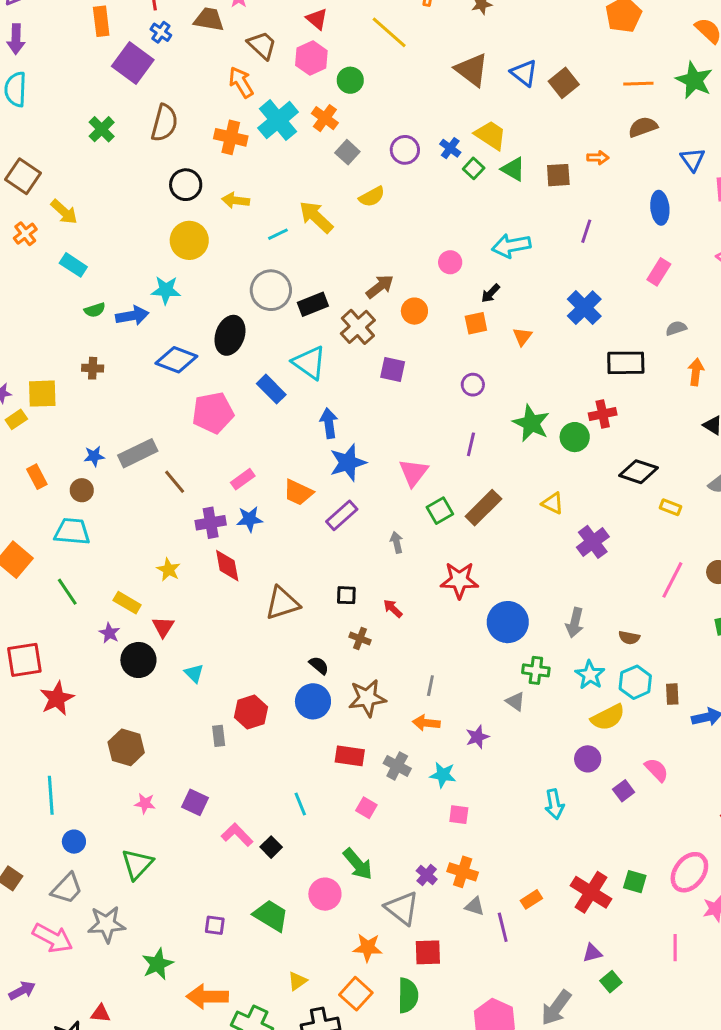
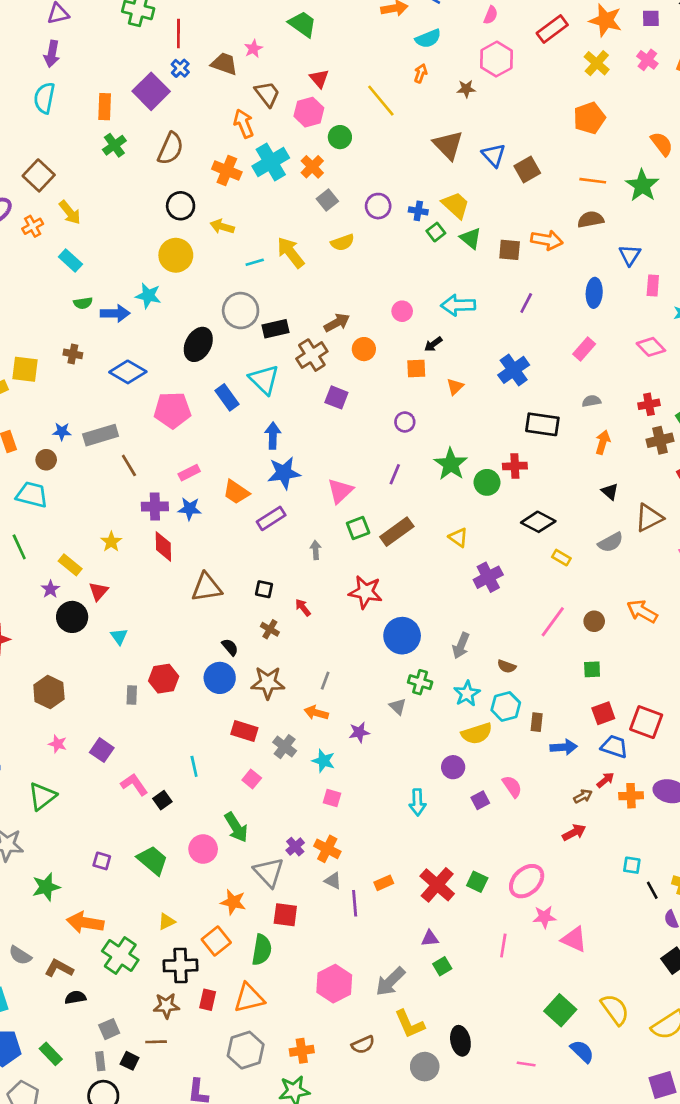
orange rectangle: (101, 21) -> (105, 107), moved
blue cross: (450, 148) -> (418, 211), turned -36
orange arrow: (598, 158) -> (547, 240), size x1.6
blue diamond: (176, 360) -> (128, 372), moved

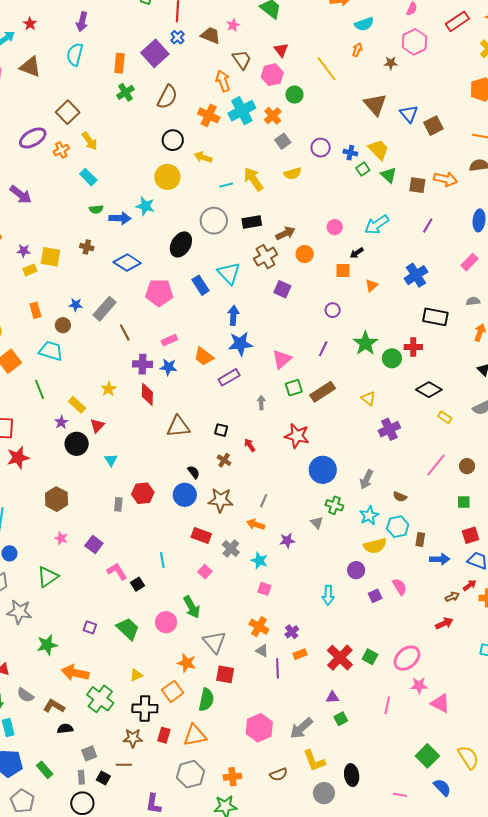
cyan arrow: (458, 305) -> (377, 225), turned -35
black rectangle: (276, 329) -> (252, 222), moved
gray rectangle: (101, 435) -> (105, 309), turned -35
purple cross: (295, 847) -> (292, 632), moved

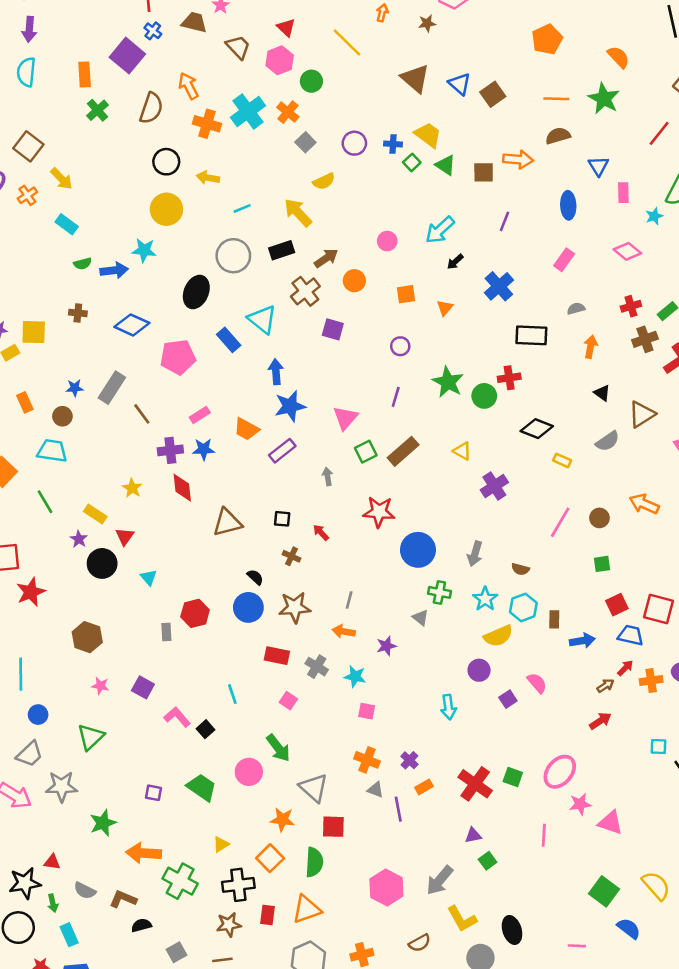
orange arrow: (223, 81) -> (189, 86), moved
yellow arrow: (253, 179) -> (298, 212), moved
black arrow: (357, 253) -> (455, 262), moved

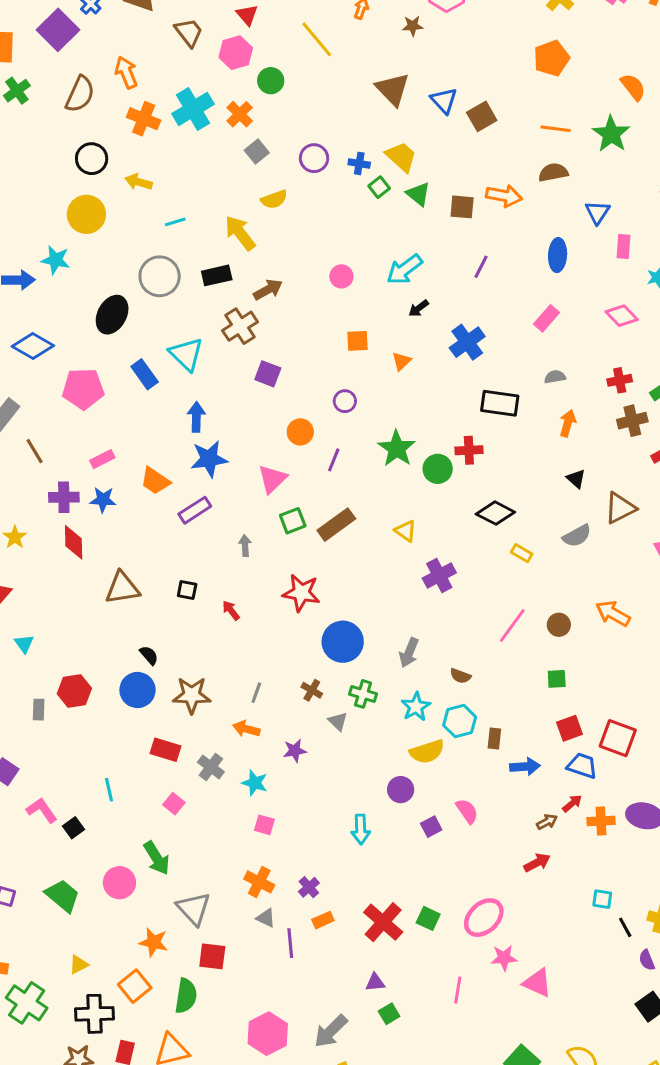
orange circle: (354, 281) -> (300, 432), moved
brown cross: (291, 556) -> (312, 690), moved

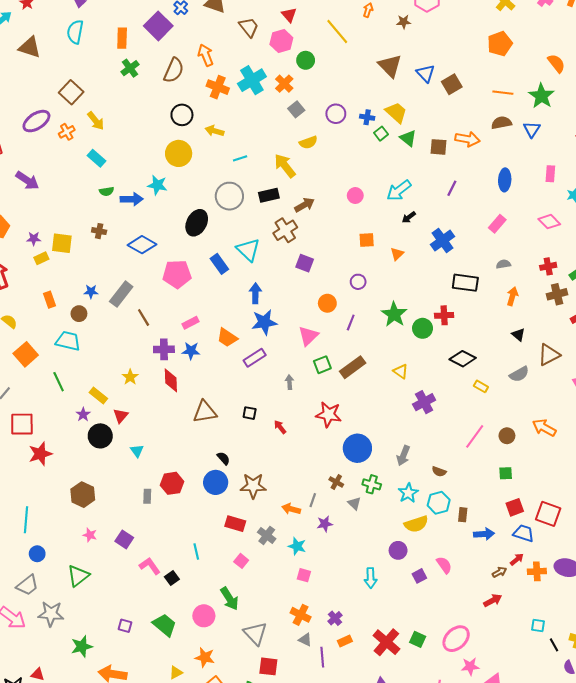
blue triangle: (597, 212) -> (532, 129), moved
gray line: (256, 693) -> (313, 500), moved
orange star: (153, 942) -> (205, 657), moved

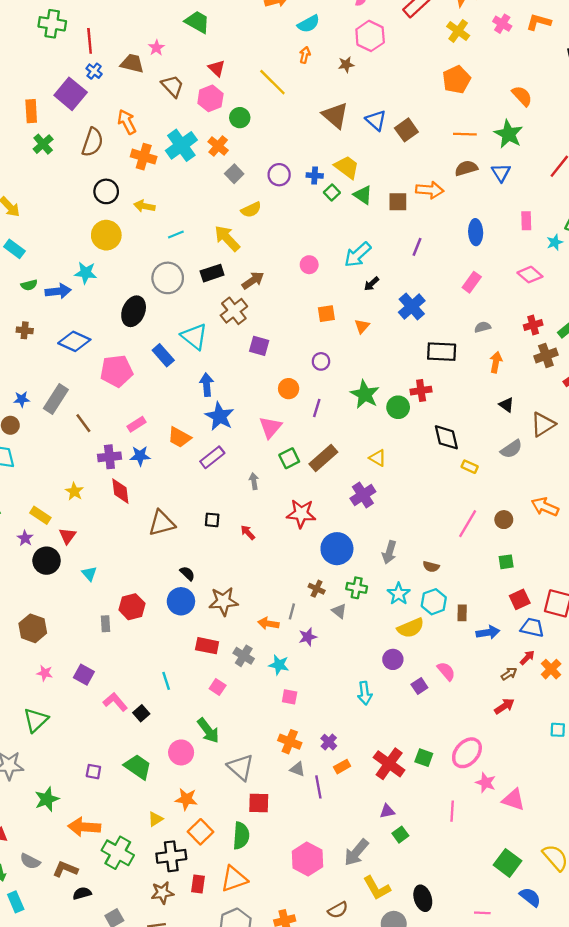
blue star: (264, 322) -> (220, 416), turned -30
black diamond: (463, 359) -> (446, 437), turned 55
purple cross: (424, 402) -> (363, 495), moved
orange cross: (537, 571) -> (551, 669), turned -36
pink star: (470, 666) -> (486, 783), turned 30

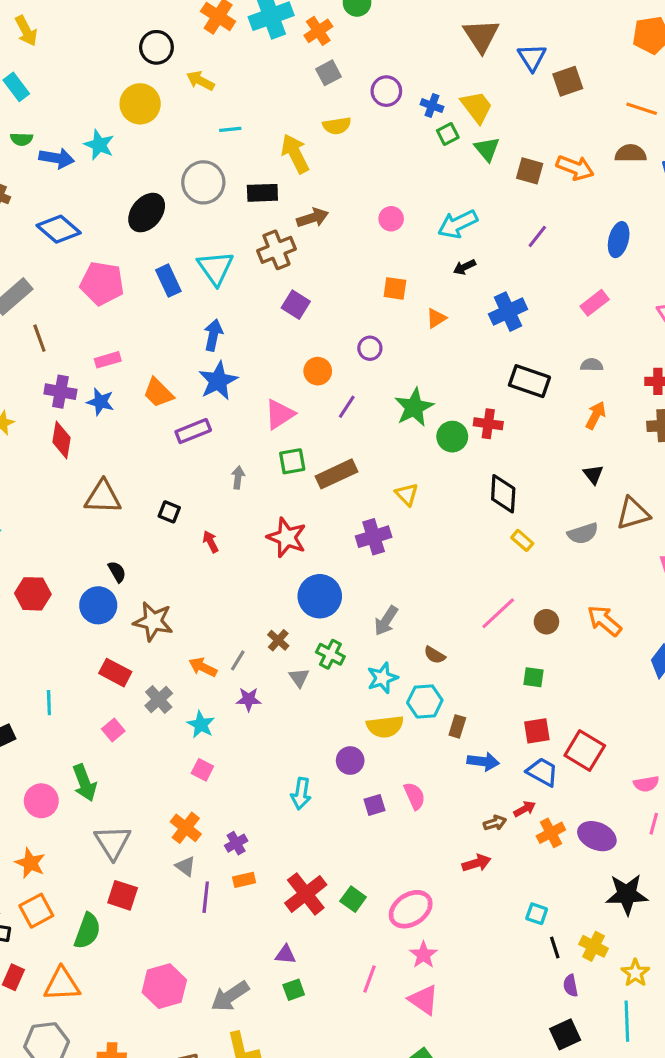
pink triangle: (513, 800) -> (424, 1000), moved

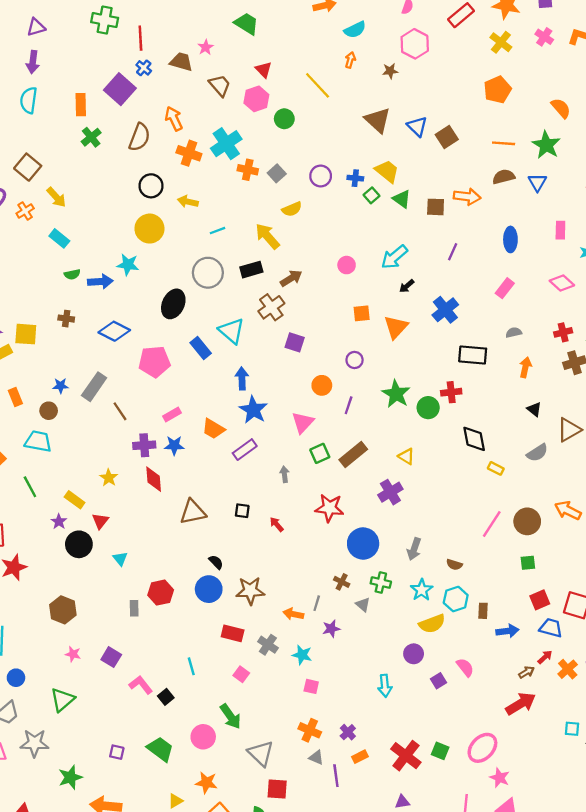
orange cross: (318, 31) -> (248, 170), moved, turned -30
orange triangle: (436, 318) -> (396, 327), size x1.6
brown circle: (546, 622) -> (527, 521), size x1.5
red arrow: (477, 863) -> (521, 704), size x1.5

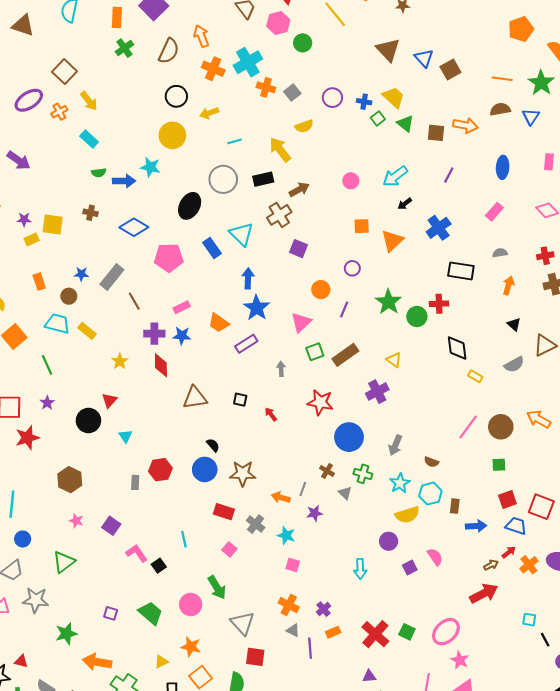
orange pentagon: (497, 90) -> (521, 29), moved
yellow arrow: (188, 202) -> (209, 113), turned -36
yellow rectangle: (75, 500) -> (87, 331), moved
purple star: (59, 522) -> (47, 403), moved

